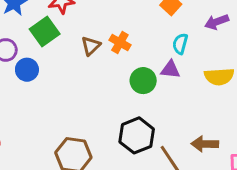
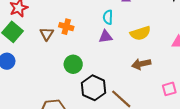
green circle: (143, 81) -> (73, 64), moved
brown arrow: (205, 144) -> (141, 64), moved

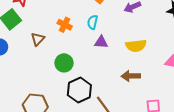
cyan semicircle: (108, 17) -> (93, 22), moved
brown triangle: (47, 34) -> (38, 39), moved

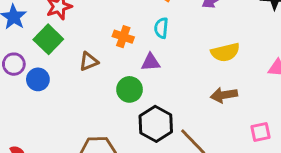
brown triangle: (38, 39) -> (89, 61), turned 32
purple triangle: (101, 42) -> (151, 62), moved

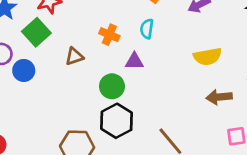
brown arrow: (224, 95) -> (219, 97), moved
black hexagon: (156, 124) -> (117, 121), moved

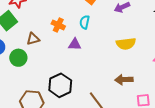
green circle: (112, 86) -> (18, 58), moved
brown arrow: (219, 97) -> (124, 80), moved

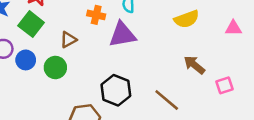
purple triangle: (75, 44) -> (122, 35), size x1.6
brown arrow: (124, 80) -> (194, 65), turned 54

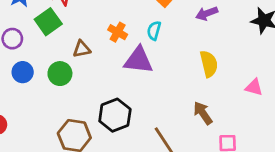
yellow semicircle: (187, 19) -> (209, 64), turned -100
blue circle: (26, 60) -> (23, 72), moved

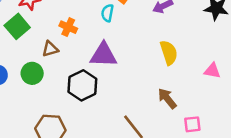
cyan semicircle: (154, 31) -> (107, 13), moved
orange cross: (118, 32) -> (68, 27), moved
black hexagon: (115, 115) -> (82, 85), moved

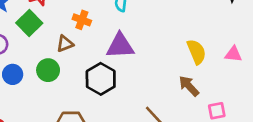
yellow semicircle: (169, 53) -> (196, 52), moved

